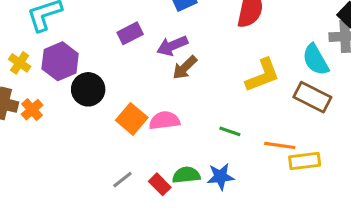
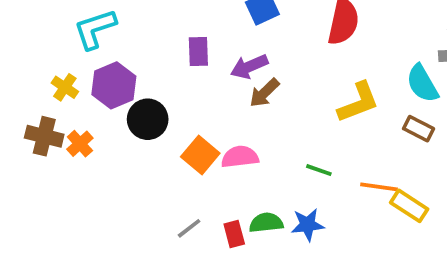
purple rectangle: (130, 33) -> (198, 52), turned -65
brown rectangle: (312, 97) -> (419, 129), size x0.7
yellow rectangle: (305, 161) -> (409, 206), turned 40
red rectangle: (160, 184) -> (234, 234), turned 30

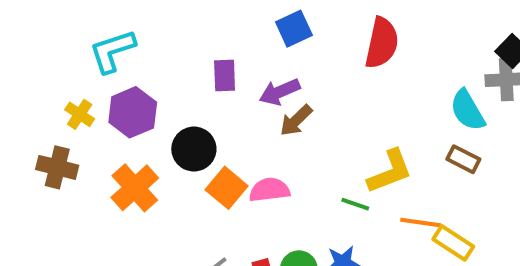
yellow L-shape: (358, 102) -> (390, 171), moved
black circle: (148, 119) -> (194, 149), moved
orange cross: (80, 144) -> (135, 188), moved, size x1.6

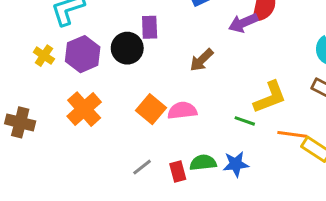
purple arrow: (280, 92) -> (243, 23), moved
black circle: (194, 149) -> (127, 48), moved
brown cross: (57, 167) -> (20, 122), moved

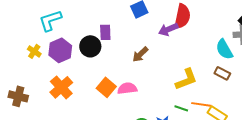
green line: (245, 121) -> (181, 108), moved

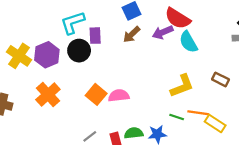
red semicircle: (182, 16) -> (178, 18), turned 110
cyan L-shape: (50, 20) -> (73, 23), moved
cyan semicircle: (224, 49) -> (188, 42), moved
yellow cross: (34, 51) -> (19, 56), size x1.6
brown arrow: (140, 54) -> (132, 34), moved

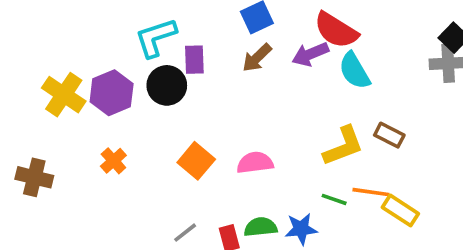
brown rectangle: (221, 79) -> (389, 135), moved
orange cross: (48, 94) -> (113, 161), size x0.6
pink semicircle: (119, 96) -> (255, 163), moved

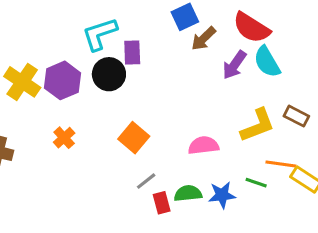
purple arrow: (310, 54) -> (234, 65), moved, turned -32
brown arrow: (257, 58) -> (203, 39), moved
pink semicircle: (255, 163) -> (203, 145), moved
green line: (334, 199) -> (256, 183), moved
gray line: (185, 233) -> (146, 181), moved

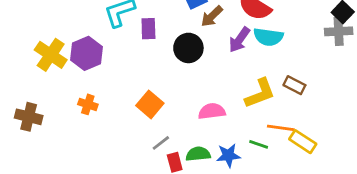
cyan semicircle: (267, 62) -> (268, 37), turned -52
black circle: (109, 74) -> (188, 48), moved
orange cross: (64, 138) -> (88, 104), turned -30

